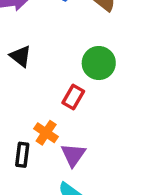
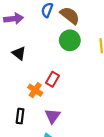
green circle: (99, 63) -> (70, 40), moved
orange cross: (46, 133) -> (35, 90), moved

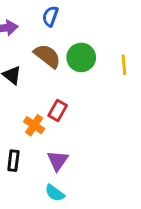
brown semicircle: (70, 15) -> (47, 56), moved

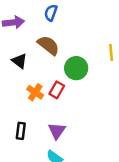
green circle: (81, 57) -> (76, 68), moved
orange cross: (34, 125) -> (35, 92), moved

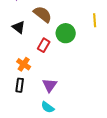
red rectangle: (57, 90) -> (44, 45), moved
orange cross: (35, 92) -> (24, 64), moved

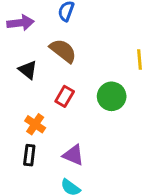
green circle: (66, 33) -> (112, 96), moved
purple triangle: (50, 85) -> (73, 155), turned -42

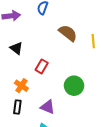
brown semicircle: (63, 51) -> (68, 33), moved
green circle: (112, 96) -> (74, 86), moved

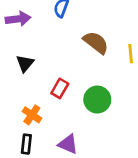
black triangle: (16, 48) -> (25, 63), turned 32
green circle: (74, 86) -> (97, 100), moved

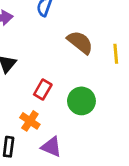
orange cross: (32, 115) -> (30, 121), moved

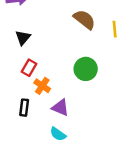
red rectangle: (43, 90) -> (29, 68), moved

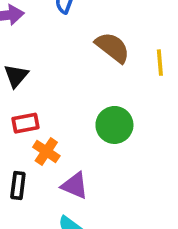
red rectangle: (29, 68) -> (26, 123), turned 49

